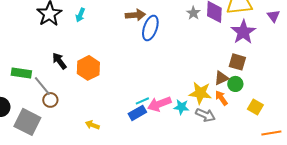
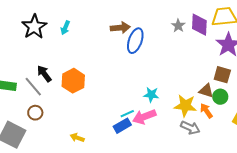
brown triangle: (221, 78) -> (206, 91), turned 42
gray line: (42, 86) -> (33, 87), moved
cyan star: (181, 107) -> (151, 95), moved

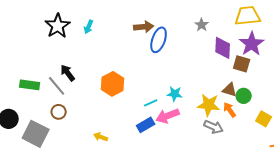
purple diamond: (199, 25) -> (223, 48), moved
brown square: (222, 75) -> (242, 64), moved
orange hexagon: (73, 81) -> (113, 84), moved
cyan line: (127, 114) -> (151, 103), moved

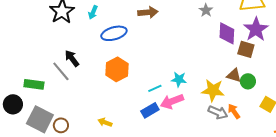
blue ellipse: (159, 40) -> (114, 33), moved, turned 55
green rectangle: (30, 85) -> (34, 84), moved
orange arrow: (230, 110) -> (234, 111), moved
brown circle: (59, 112) -> (61, 125), moved

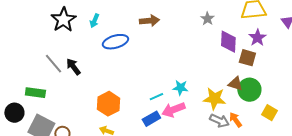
purple star: (256, 29) -> (257, 38), size x0.7
orange hexagon: (117, 69) -> (108, 104), moved
gray line: (61, 71) -> (53, 64), moved
green circle: (248, 81) -> (249, 90), size x1.5

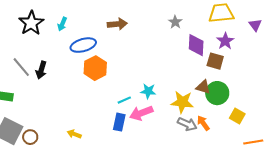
black arrow: (73, 67) -> (41, 70), turned -126
orange hexagon: (108, 104) -> (95, 68), moved
blue rectangle: (151, 119) -> (119, 122), turned -48

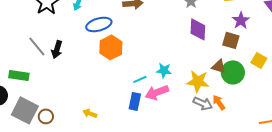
purple diamond: (196, 45) -> (198, 29), moved
yellow square: (237, 116) -> (259, 60), moved

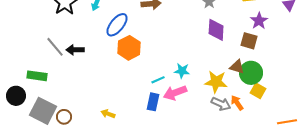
blue ellipse: (99, 24) -> (117, 25), turned -35
black arrow: (57, 49) -> (75, 50), turned 72
yellow square: (259, 60) -> (258, 91), moved

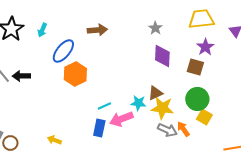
brown triangle: (237, 67) -> (155, 93), moved, turned -42
cyan star: (182, 71) -> (138, 103), moved

